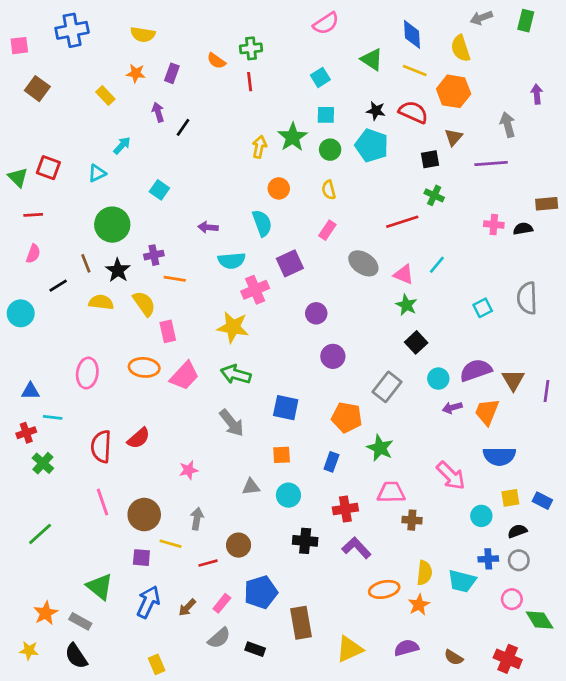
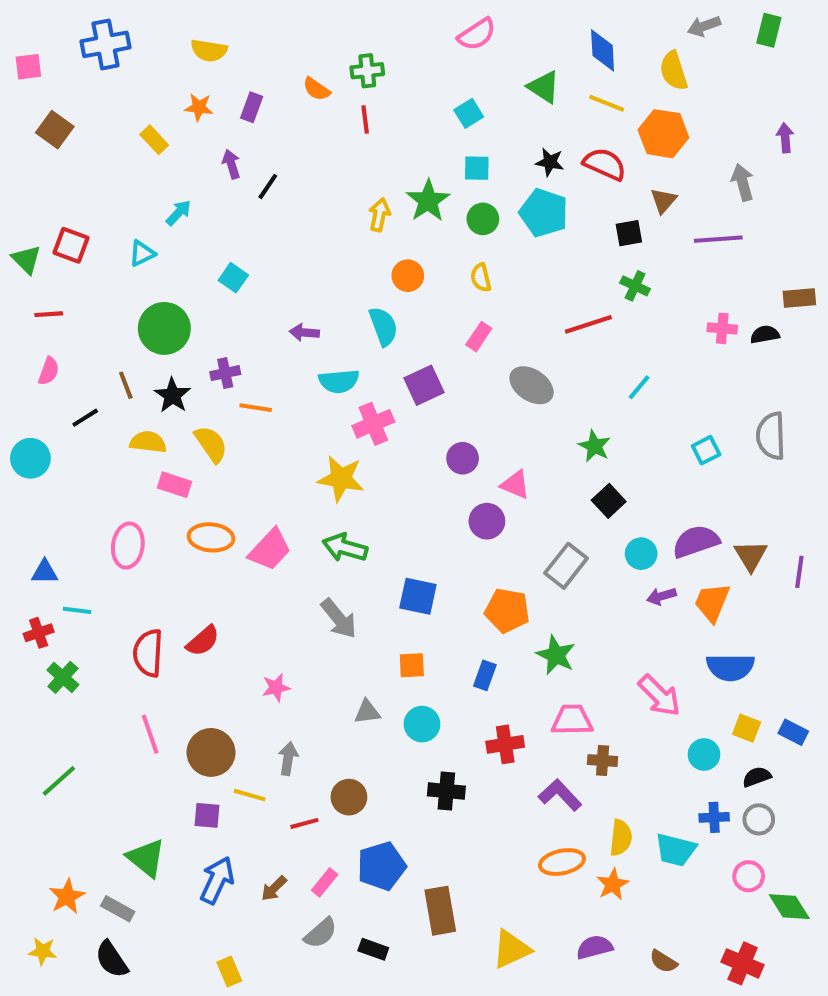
pink triangle: (404, 274) -> (515, 485), moved
pink rectangle: (168, 331) -> (174, 485), moved, turned -60
yellow square: (510, 498) -> (747, 728), turned 30
purple L-shape: (356, 548) -> (560, 795), moved

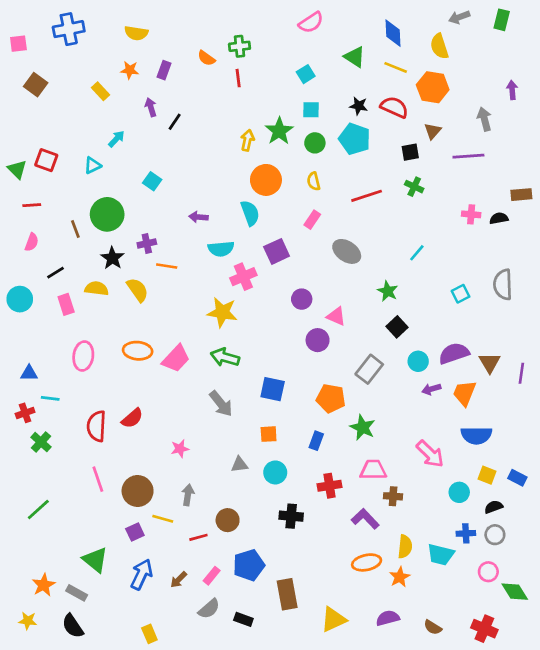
orange circle: (408, 276) -> (266, 180), size x1.5
red line: (588, 324) -> (367, 196), moved
brown line: (126, 385) -> (75, 229), moved
pink rectangle: (174, 485) -> (66, 304), moved, turned 54
purple square: (207, 815) -> (135, 532), turned -30

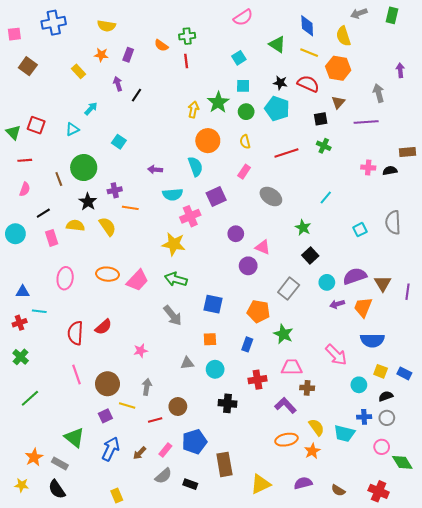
green cross: (41, 442) -> (21, 357), moved
yellow semicircle: (405, 547) -> (316, 427), turned -42

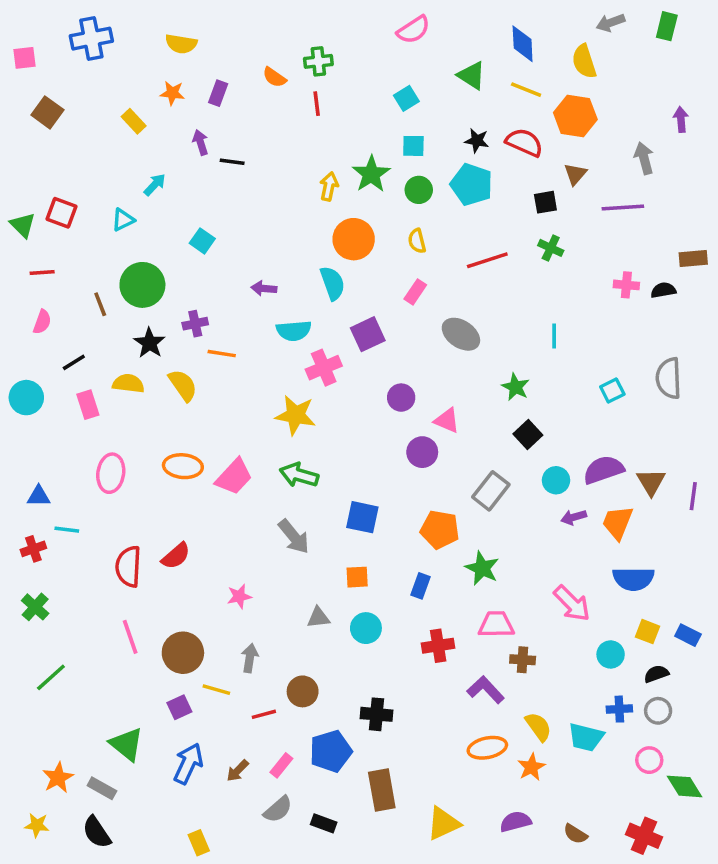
black line: (136, 95) -> (232, 162), turned 64
cyan line: (326, 198) -> (554, 336), turned -40
black cross: (227, 403) -> (376, 714), moved

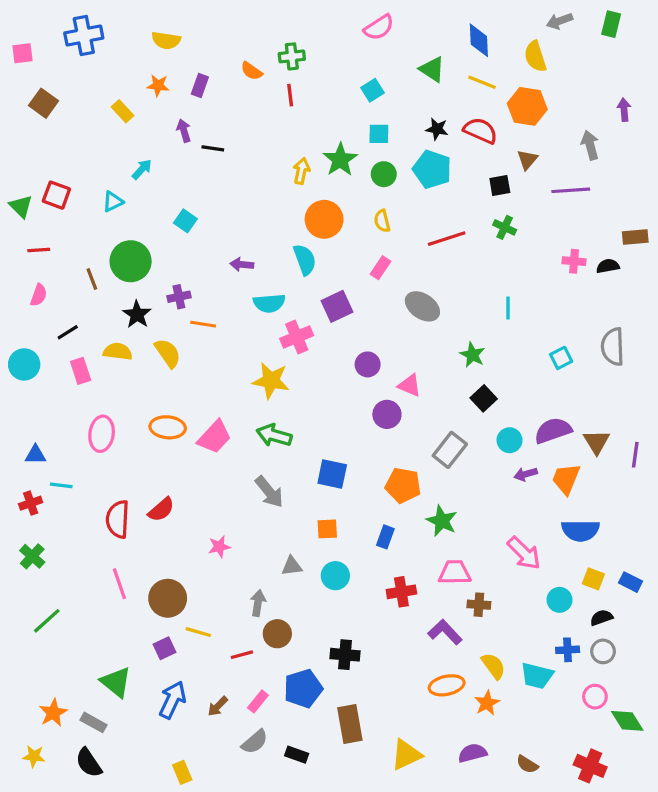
gray arrow: (250, 658) -> (258, 603), moved

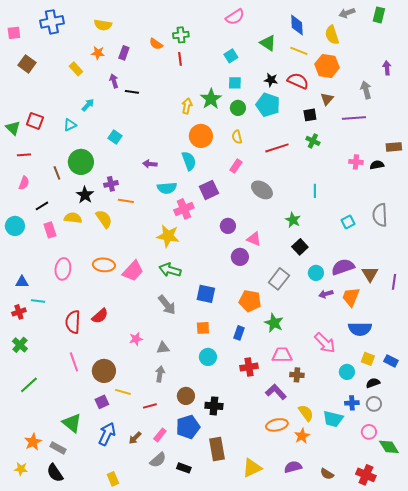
gray triangle: (292, 566) -> (163, 348), moved
brown circle: (277, 634) -> (186, 396), moved

